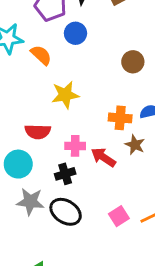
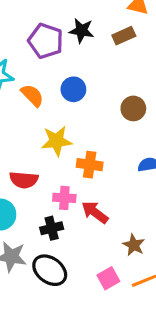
blue circle: (75, 33) -> (73, 89), moved
orange cross: (120, 118) -> (90, 165), moved
brown star: (135, 145) -> (134, 245), moved

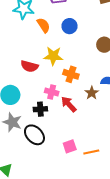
red semicircle: (24, 180) -> (29, 66), moved
brown star: (134, 245) -> (92, 93), moved

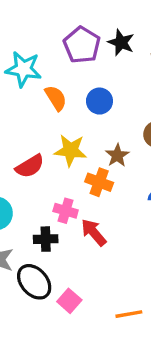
red semicircle: (29, 66) -> (30, 166), turned -48
brown star: (92, 93) -> (117, 155), moved
pink square: (70, 146) -> (69, 301), moved, turned -32

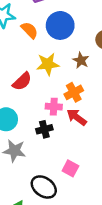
blue circle: (99, 101) -> (60, 25), size x1.5
orange cross: (99, 182) -> (74, 92), moved, turned -36
black ellipse: (34, 282) -> (44, 187), moved

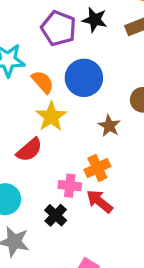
yellow star: (48, 64) -> (51, 117), moved, turned -30
black cross: (44, 129) -> (56, 215), turned -35

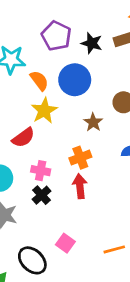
black star: (95, 20) -> (92, 43), moved
pink cross: (70, 186) -> (41, 171), moved
red arrow: (99, 201) -> (80, 186), turned 40

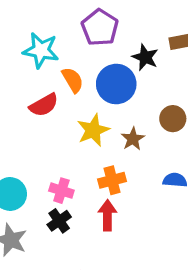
black star: (92, 43) -> (145, 57), moved
yellow star: (44, 111) -> (93, 130), moved
red semicircle: (23, 138) -> (44, 105), moved

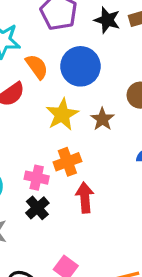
black star: (145, 57) -> (107, 20), moved
orange cross: (112, 180) -> (67, 162), moved

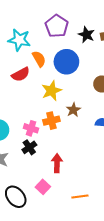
brown star: (102, 119) -> (73, 110), moved
red arrow: (85, 198) -> (57, 163), moved

